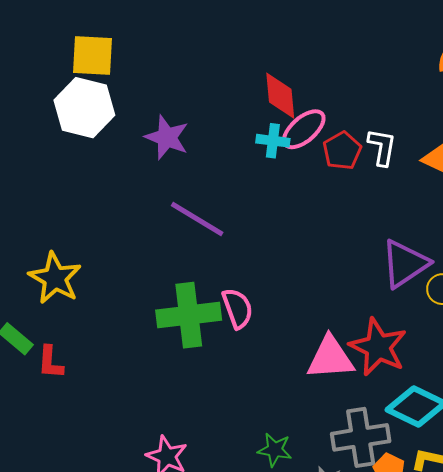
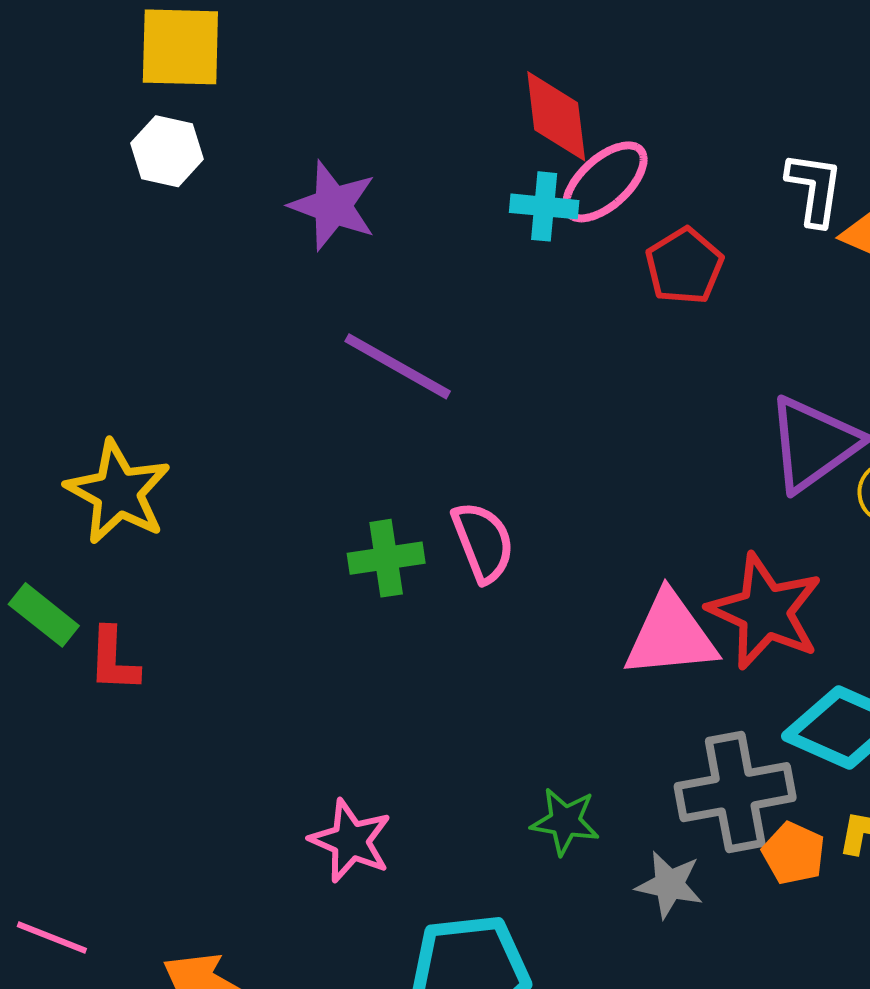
white hexagon: (84, 108) -> (167, 151), size x0.6
white L-shape: (382, 147) -> (814, 189), moved
red pentagon: (342, 151) -> (684, 266), moved
green cross: (189, 315) -> (386, 558), size x0.6

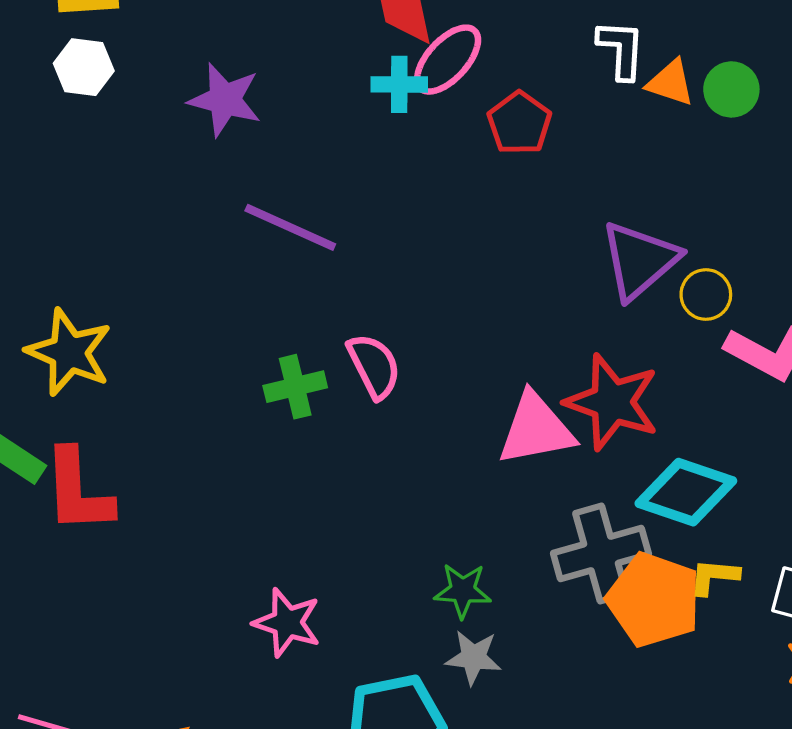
red L-shape: (113, 660) -> (78, 491), size x1.6
orange pentagon: (794, 853) -> (654, 600), size x1.8
gray star: (669, 885) -> (473, 657), moved

